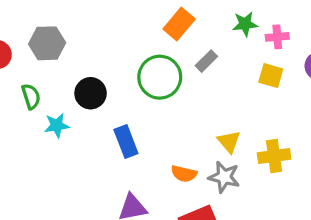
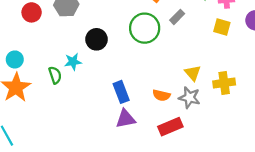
green semicircle: (31, 96) -> (55, 75), moved
blue rectangle: (126, 142) -> (121, 92), moved

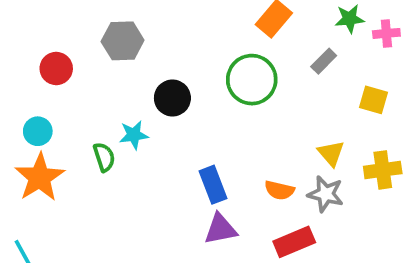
red circle: (32, 12) -> (56, 69), moved
gray rectangle: (177, 17) -> (324, 61), moved
yellow square: (222, 27) -> (373, 100), moved

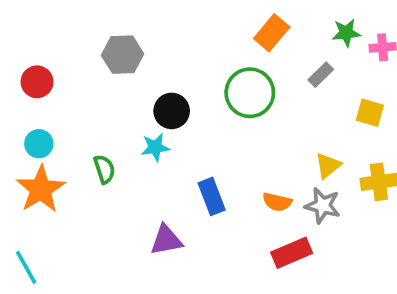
red circle: (56, 69) -> (37, 82), moved
cyan star: (134, 135) -> (155, 147), moved
yellow triangle: (331, 153) -> (328, 166), turned 32
purple triangle: (220, 229) -> (166, 240), moved

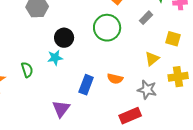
yellow triangle: (328, 166) -> (152, 59), moved
blue rectangle: (212, 196) -> (86, 85), turned 42
orange semicircle: (277, 202) -> (115, 79), moved
purple triangle: (166, 240) -> (61, 109), turned -42

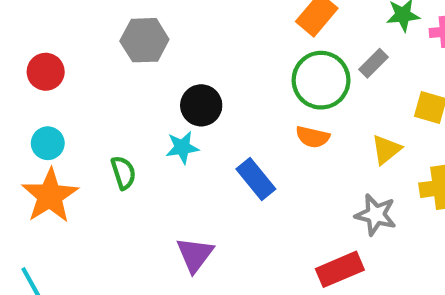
green circle: (107, 28) -> (321, 80), moved
orange semicircle: (115, 79) -> (313, 137), moved
blue rectangle: (86, 85) -> (256, 179), moved, turned -60

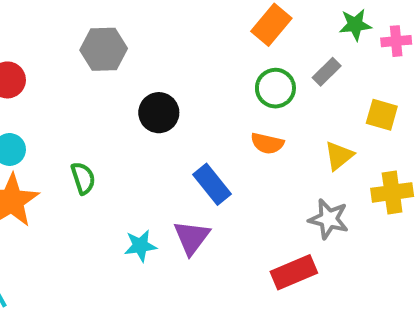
green circle: (321, 80) -> (275, 88), size x0.7
cyan star: (182, 147) -> (140, 246), moved
purple triangle: (195, 255) -> (192, 237), moved

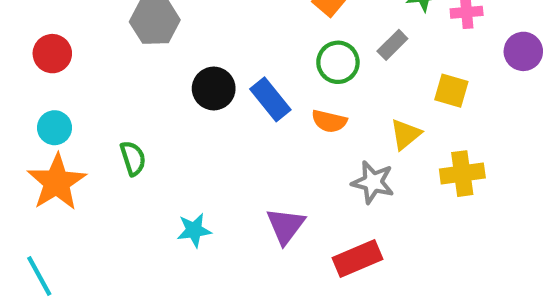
blue rectangle: (212, 184) -> (270, 99), moved
gray star: (329, 219) -> (373, 182), moved
purple triangle: (192, 237) -> (286, 226), moved

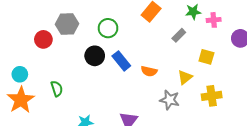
red circle: (52, 54) -> (43, 39), moved
green circle: (338, 62) -> (108, 28), moved

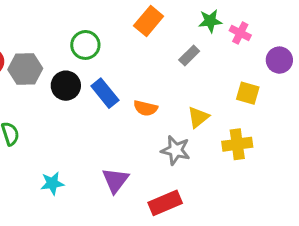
pink cross: (214, 20) -> (240, 33), turned 32
gray hexagon: (67, 24) -> (25, 69), moved
yellow square: (206, 57) -> (248, 93), moved

